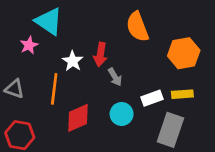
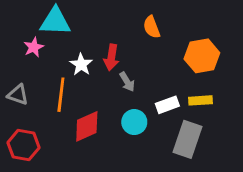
cyan triangle: (49, 21) -> (55, 21), turned -32
orange semicircle: (137, 27) -> (152, 27), size x0.7

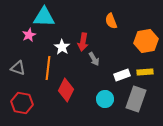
cyan circle: (134, 122) -> (105, 99), moved
red diamond: (87, 126) -> (66, 90), turned -40

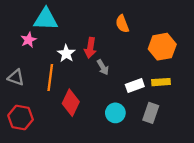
gray rectangle: (136, 99) -> (151, 113), size x0.7

